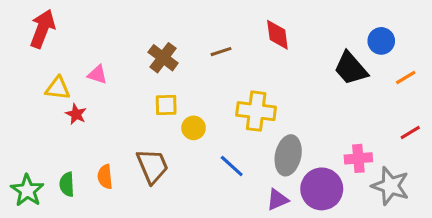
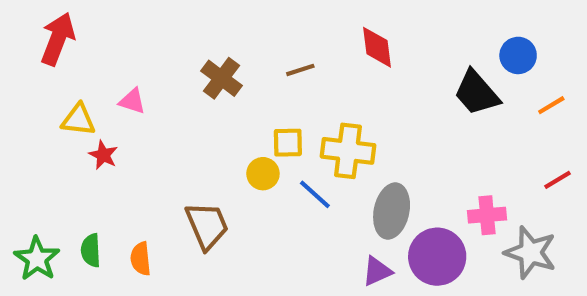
yellow square: (166, 105) -> (288, 143), moved
blue line: (232, 166) -> (315, 194), moved
orange semicircle: (105, 177) -> (141, 259), moved

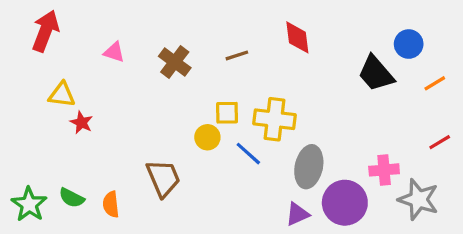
pink triangle: (132, 101) -> (114, 52), moved
green semicircle: (91, 250) -> (72, 198), turned -60

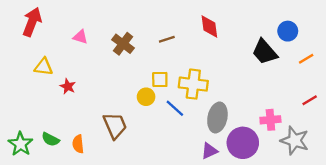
red star: (81, 123) -> (68, 86), moved

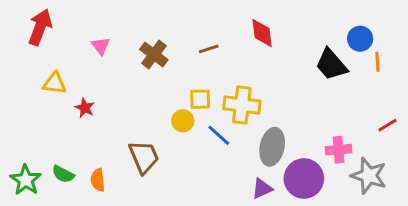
pink triangle: (80, 37) -> (101, 46), turned 35
orange line: (306, 59) -> (377, 62), moved, turned -63

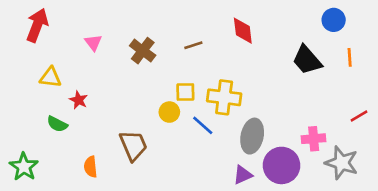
blue circle: (360, 39) -> (334, 20), moved
green semicircle: (63, 174) -> (57, 124), moved

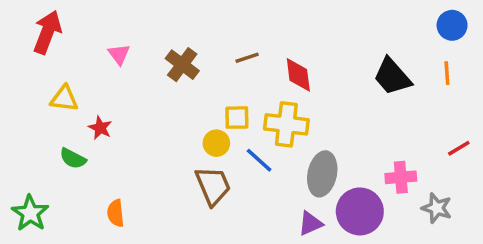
blue circle: (334, 20) -> (452, 25), moved
red diamond: (243, 31) -> (298, 75), moved
brown trapezoid: (133, 145) -> (213, 186), moved
gray star: (342, 163) -> (437, 208), size x0.7

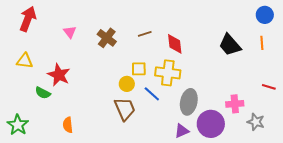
yellow triangle: (64, 99) -> (25, 61), moved
red star: (100, 128) -> (59, 75), size x1.6
red line: (459, 148) -> (269, 87), turned 48

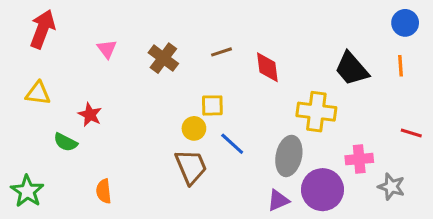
yellow cross: (168, 73) -> (316, 112), moved
red star: (59, 75) -> (90, 115), size x0.7

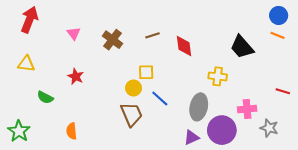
orange line: (401, 66) -> (278, 35), moved, turned -64
yellow cross: (316, 112) -> (218, 76), size x0.7
red star: (90, 115) -> (76, 76), moved

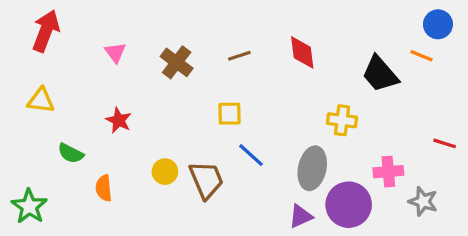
orange line: (278, 35) -> (421, 56), moved
red diamond: (184, 46) -> (302, 52), moved
yellow circle: (134, 88) -> (165, 172), moved
orange semicircle: (71, 131) -> (104, 188), moved

